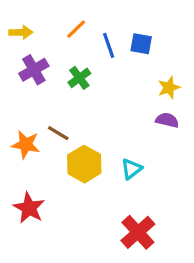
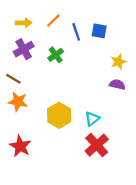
yellow arrow: (21, 32) -> (24, 23), moved
brown line: (58, 133) -> (13, 79), moved
red cross: (138, 232) -> (97, 145), moved

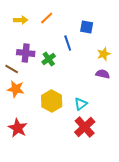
blue line: (76, 32) -> (68, 43), moved
purple cross: (24, 49) -> (26, 53), moved, turned 36
green cross: (56, 55) -> (49, 59), moved

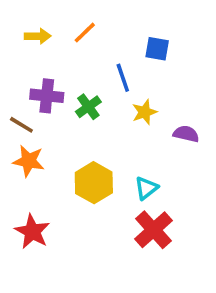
yellow star: (104, 54) -> (144, 112), moved

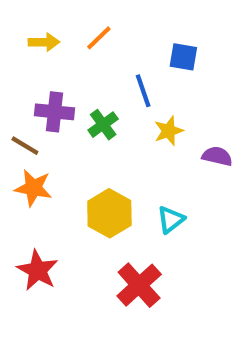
red cross: (154, 230) -> (139, 285), moved

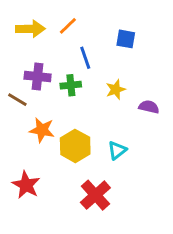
yellow arrow: (44, 42) -> (30, 29), size x1.4
blue line: (143, 91) -> (85, 58), moved
green cross: (103, 125) -> (71, 85), turned 30
orange star: (33, 188) -> (42, 130), moved

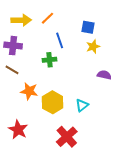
purple cross: (38, 77) -> (13, 46), moved
yellow star: (116, 90) -> (93, 47), moved

